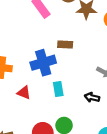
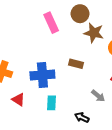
brown rectangle: (65, 45) -> (76, 64), moved

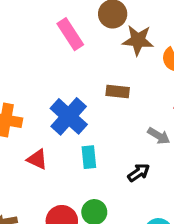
blue cross: (42, 75) -> (69, 116), turned -35
black arrow: (82, 117) -> (139, 173), turned 128

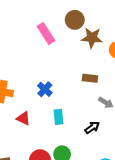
brown rectangle: (118, 91) -> (90, 78), moved
blue cross: (69, 116) -> (45, 89), size x0.6

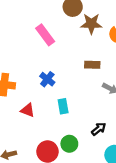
pink rectangle: (46, 34) -> (45, 35), moved
black arrow: (92, 127) -> (99, 129), moved

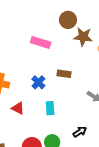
pink rectangle: (45, 35) -> (41, 42), turned -42
brown rectangle: (92, 65) -> (64, 74), moved

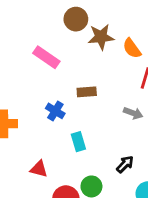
pink rectangle: (41, 42) -> (46, 57), turned 30
red triangle: (18, 108) -> (39, 169), moved

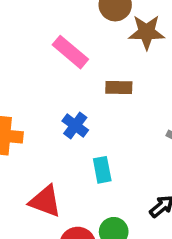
brown rectangle: (87, 92) -> (119, 88), moved
red triangle: (39, 169) -> (45, 201), size x1.4

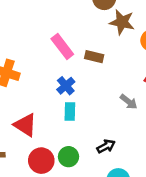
pink rectangle: (70, 52) -> (62, 47), moved
blue cross: (75, 125) -> (66, 86), moved

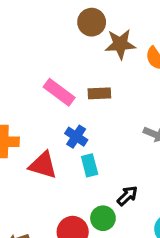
red triangle: (25, 125) -> (43, 165), moved
black arrow: (106, 146) -> (127, 196), moved

